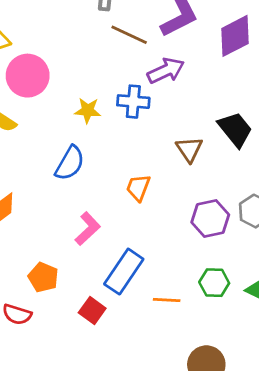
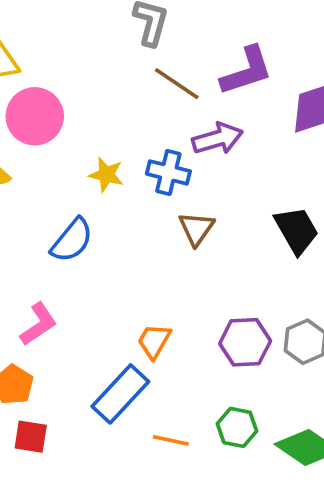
brown triangle: (189, 149) -> (196, 229), moved
orange trapezoid: (138, 188) -> (154, 341), moved
pink L-shape: (88, 229) -> (38, 324), moved
red square: (92, 311) -> (31, 437), moved, turned -36

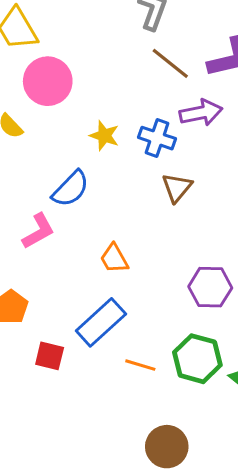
pink L-shape: (38, 324) -> (38, 231), moved
orange trapezoid: (154, 341) -> (114, 259), moved, turned -64
green hexagon: (237, 427) -> (197, 359), size x1.4
red square: (31, 437) -> (50, 356), moved

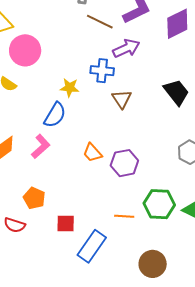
yellow star: (104, 136) -> (70, 88), moved
purple hexagon: (210, 287) -> (124, 163), moved
blue rectangle: (101, 322) -> (92, 246), moved

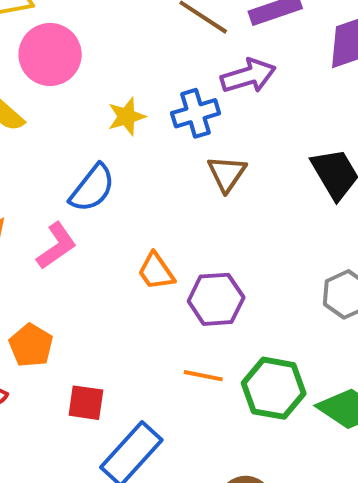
blue cross: (102, 71) -> (196, 113), turned -30
yellow star: (70, 88) -> (126, 117), moved, turned -30
orange line: (124, 216) -> (203, 376), moved

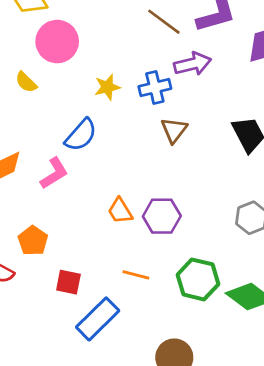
orange trapezoid: (156, 271) -> (120, 211), moved
orange line: (203, 376) -> (136, 275), moved

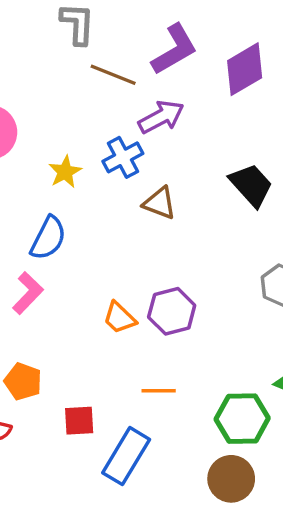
brown triangle: (174, 130) -> (160, 203), turned -32
green hexagon: (198, 279) -> (242, 419), moved

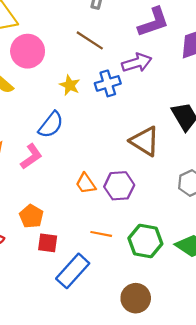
brown line: (113, 75) -> (90, 40), moved
yellow star: (65, 172) -> (70, 85), turned -30
brown triangle: (160, 203) -> (145, 141), moved, size x1.4
orange pentagon: (23, 381) -> (31, 216), moved
green hexagon: (242, 419) -> (145, 241), moved

